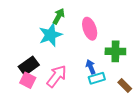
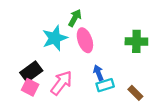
green arrow: (59, 16) -> (75, 18), moved
pink ellipse: (90, 29) -> (85, 40), moved
green cross: (115, 51) -> (136, 41), moved

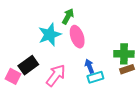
green cross: (136, 41) -> (124, 54), moved
pink square: (30, 87) -> (13, 76), moved
brown rectangle: (135, 93) -> (127, 69), moved, turned -64

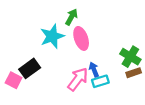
green cross: (124, 54) -> (130, 57), turned 30
pink arrow: (56, 75) -> (78, 79), moved

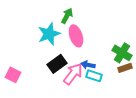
black rectangle: (30, 68) -> (57, 64), moved
blue arrow: (94, 70) -> (88, 65), turned -56
cyan rectangle: (100, 81) -> (94, 76), turned 35

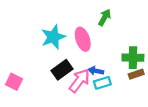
green arrow: (67, 16) -> (105, 17), moved
green cross: (122, 53) -> (133, 58), turned -30
cyan rectangle: (94, 76) -> (102, 83), turned -35

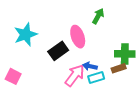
cyan star: (53, 37) -> (25, 35), moved
black rectangle: (62, 70) -> (58, 51), moved
brown rectangle: (136, 74) -> (119, 68), moved

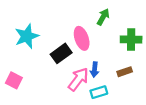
green cross: (125, 54) -> (131, 39), moved
blue arrow: (90, 66) -> (95, 70), turned -96
cyan rectangle: (96, 78) -> (99, 92), moved

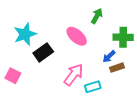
pink ellipse: (82, 38) -> (77, 36), turned -30
black rectangle: (61, 53) -> (43, 52), moved
blue arrow: (95, 70) -> (109, 56), moved, turned 40

